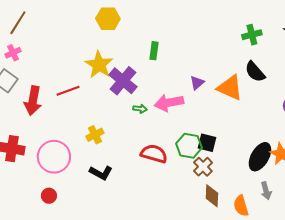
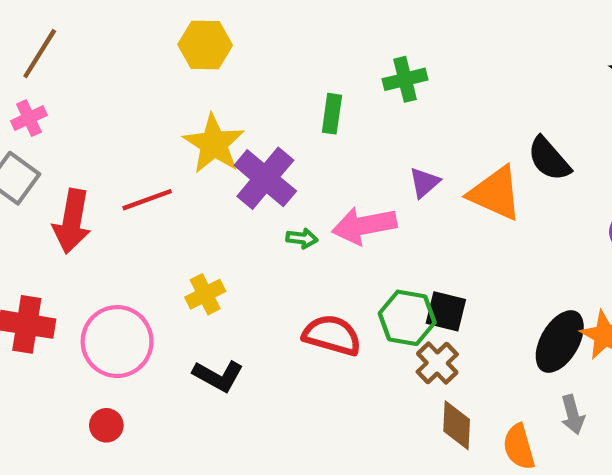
yellow hexagon: (108, 19) -> (205, 45), moved
green cross: (252, 35) -> (405, 79), moved

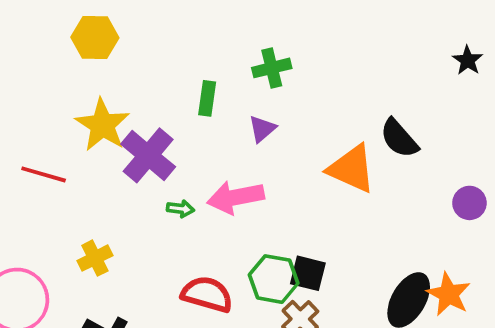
purple triangle: (424, 182) -> (262, 129), moved
red line: (147, 200) -> (44, 174), turned 36

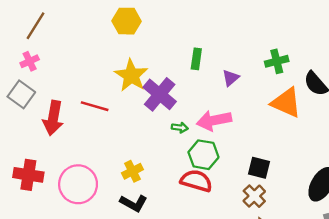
green cross: (272, 68) -> (277, 61), moved
yellow cross: (95, 258) -> (132, 171), moved
green hexagon: (274, 279) -> (203, 155), moved

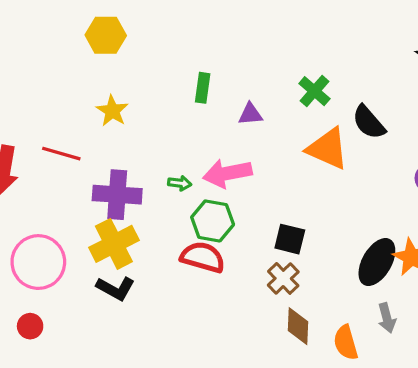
green cross: (277, 61) -> (314, 91), turned -35
yellow star: (131, 75) -> (112, 111), size x0.7
purple triangle: (231, 78) -> (250, 114), turned 36
purple cross: (160, 94) -> (117, 195), moved, turned -36
yellow cross: (132, 171) -> (114, 244), size x1.6

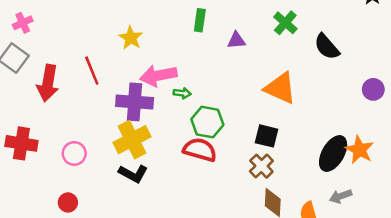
orange triangle: (328, 149) -> (280, 88), moved
red line: (61, 154) -> (92, 71), turned 52
pink arrow: (227, 173) -> (158, 76), moved
pink circle: (38, 262) -> (74, 153), size x0.6
gray arrow: (387, 318) -> (341, 196), turned 85

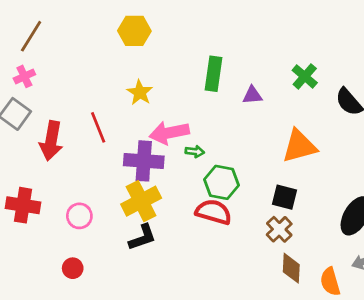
green rectangle: (200, 20) -> (213, 74), size x1.4
orange triangle: (280, 88) -> (299, 146), turned -39
black L-shape: (133, 174) -> (142, 237), turned -48

